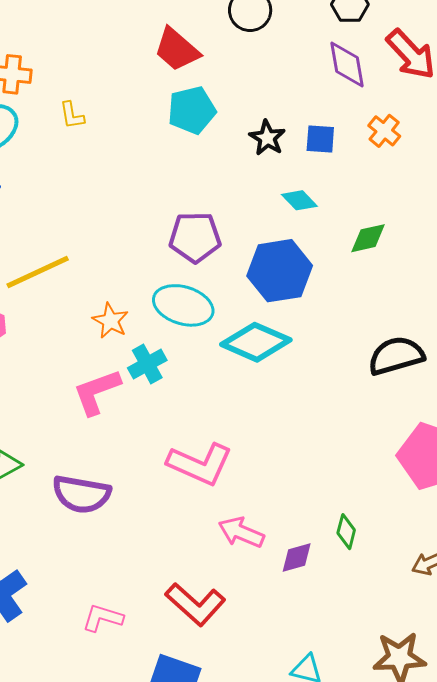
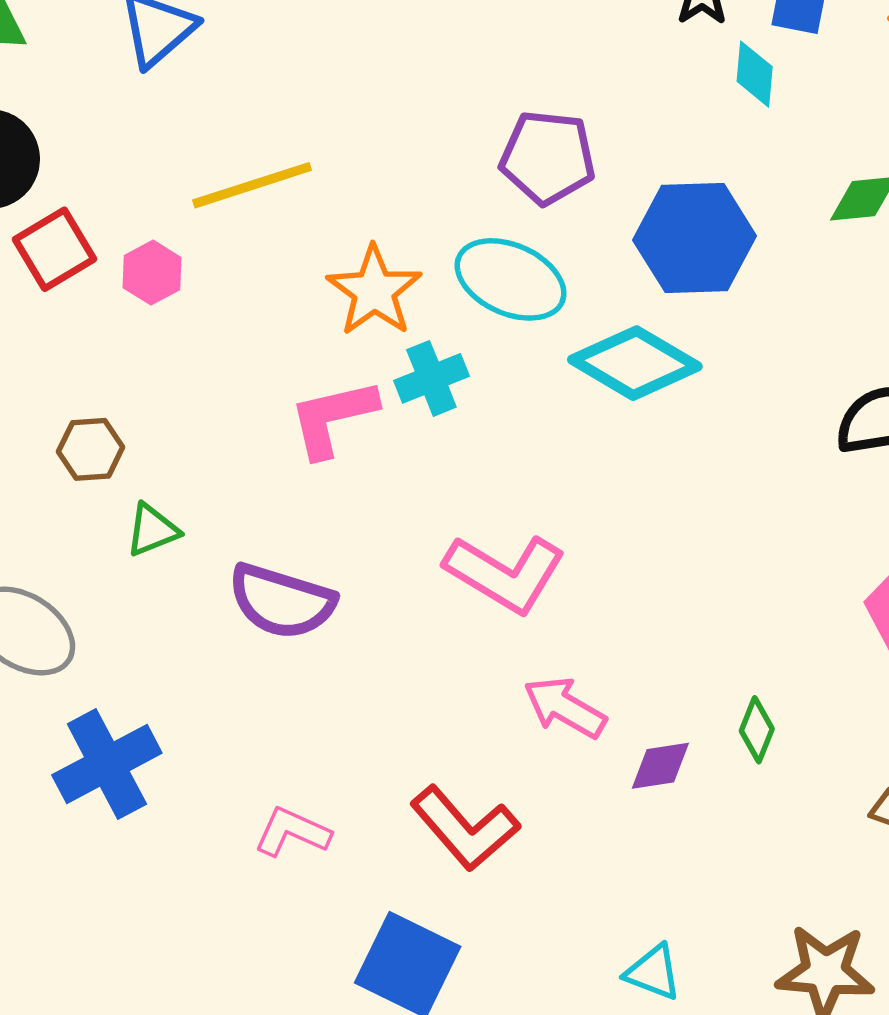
cyan diamond: (299, 200) -> (755, 74), moved, turned 42
orange star: (110, 321) -> (374, 291), size x1.4

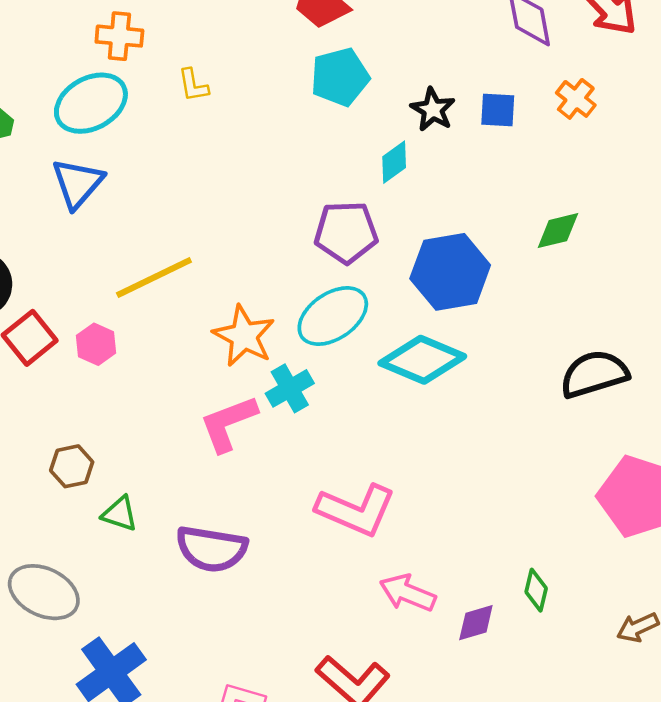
cyan diamond: (755, 74) -> (394, 162), moved, turned 57
cyan ellipse: (511, 279) -> (333, 316), turned -50
green triangle: (152, 530) -> (120, 514), turned 48

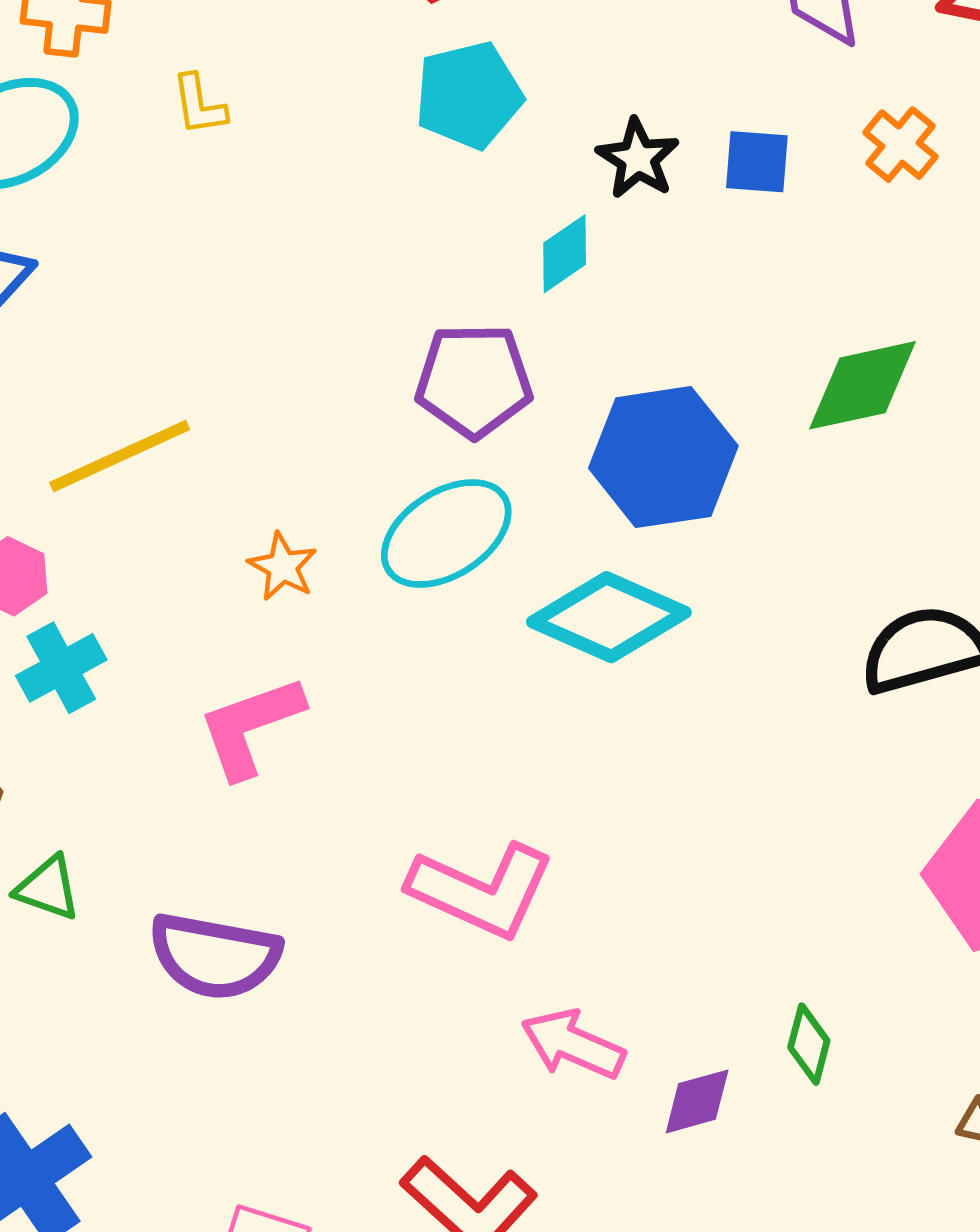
green diamond: (558, 231) -> (863, 385), size x1.4
orange star: (244, 336) -> (283, 567), size x0.6
cyan cross: (290, 388) -> (61, 668), moved

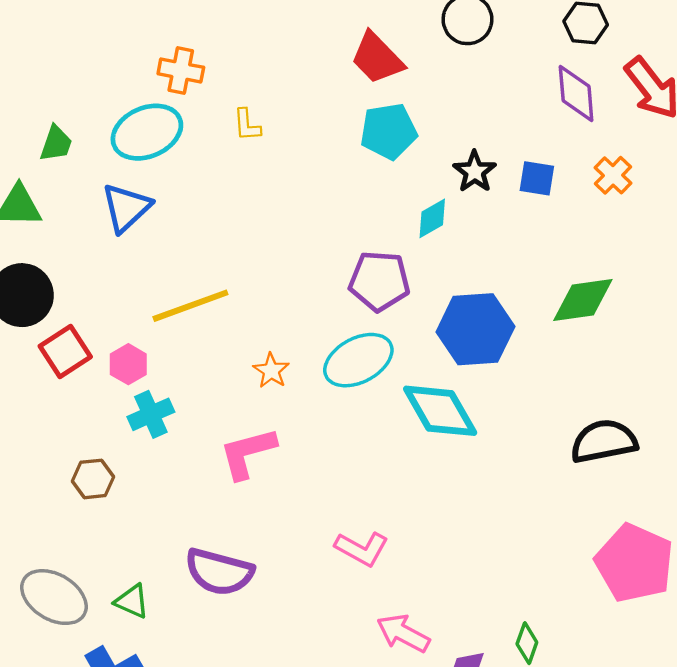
cyan diamond: (609, 617) -> (440, 411), turned 32
green triangle: (48, 888) -> (132, 601), moved
pink L-shape: (481, 890) -> (362, 549), size x0.7

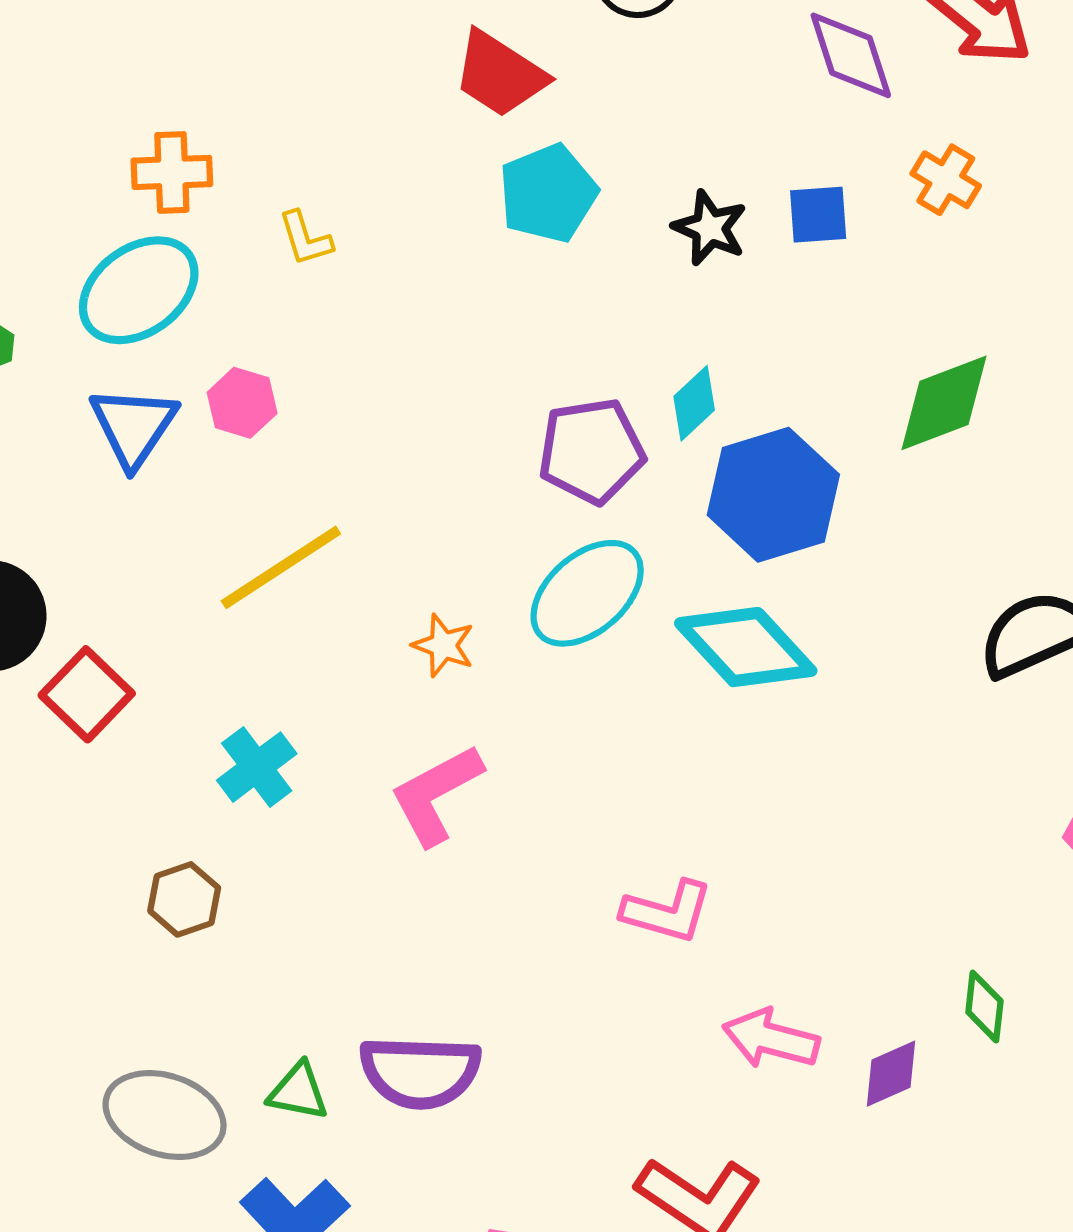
cyan diamond: (432, 218) -> (694, 403), moved
pink hexagon: (128, 364) -> (242, 403), moved
purple semicircle: (219, 572) -> (420, 1072), moved

